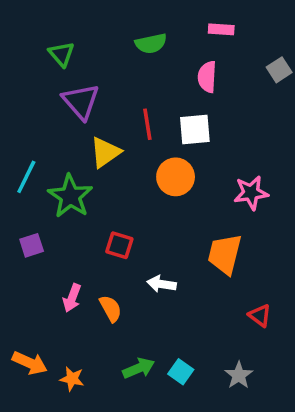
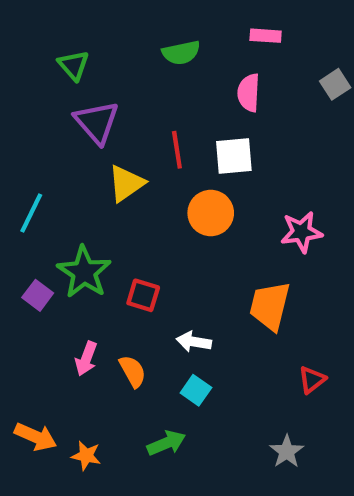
green star: (70, 196) -> (84, 272), moved
purple square: (32, 245) -> (38, 295), turned -35
red triangle: (260, 316) -> (312, 380), turned 45
cyan square: (181, 372) -> (196, 390), moved

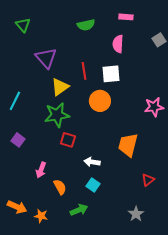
green triangle: (74, 65) -> (23, 25), moved
pink star: (301, 232) -> (154, 107), moved
green star: (84, 272) -> (57, 115), moved, turned 30
orange semicircle: (133, 371) -> (60, 187), moved

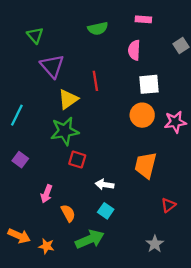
green triangle: (23, 25) -> (35, 35), moved
white square: (111, 74) -> (149, 84), moved
orange circle: (100, 101) -> (142, 115), moved
green arrow: (79, 210) -> (90, 239), size x1.4

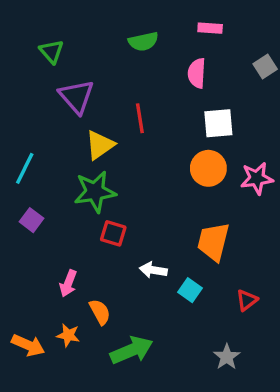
purple square: (20, 160) -> (31, 220), moved
cyan square: (106, 211) -> (190, 290), moved
orange star: (46, 246) -> (68, 335), moved

